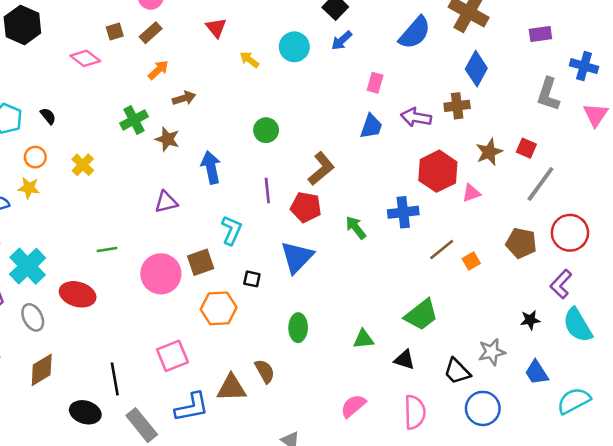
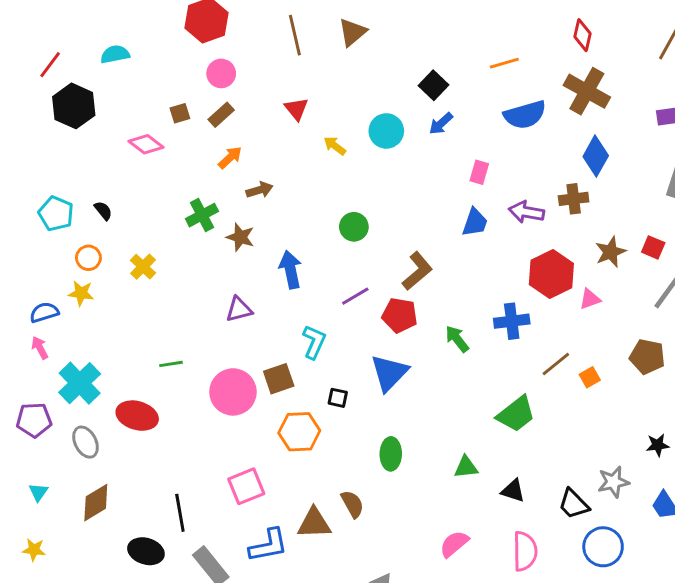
blue semicircle: (415, 33) -> (525, 115), turned 33
purple line: (267, 190) -> (355, 296), turned 65
green trapezoid: (421, 315) -> (516, 414), moved

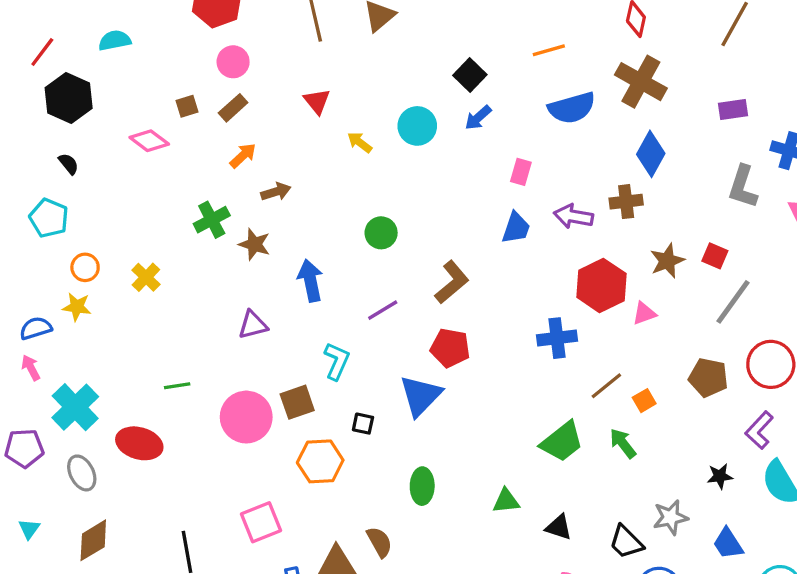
black semicircle: (103, 211) -> (69, 164), moved
red pentagon: (400, 315) -> (450, 348), moved
green arrow: (457, 339) -> (623, 443), moved

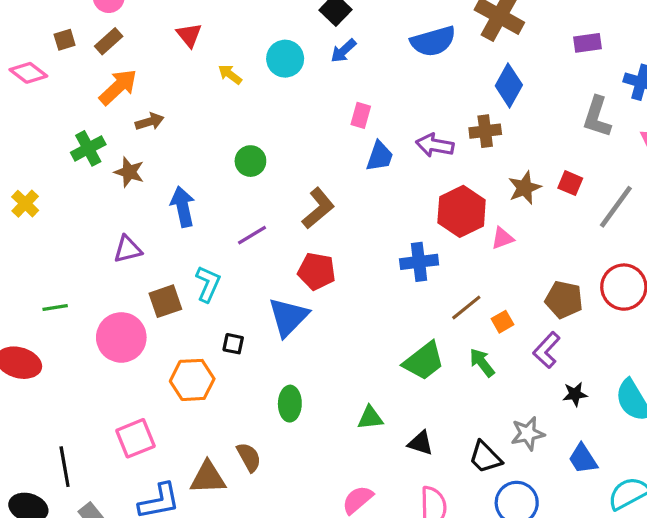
orange arrow: (243, 156) -> (118, 87), size x1.5
pink rectangle: (521, 172) -> (361, 115), moved
gray line: (733, 302) -> (616, 207), moved
brown square: (297, 402) -> (165, 301), moved
purple L-shape: (759, 430) -> (547, 350), moved

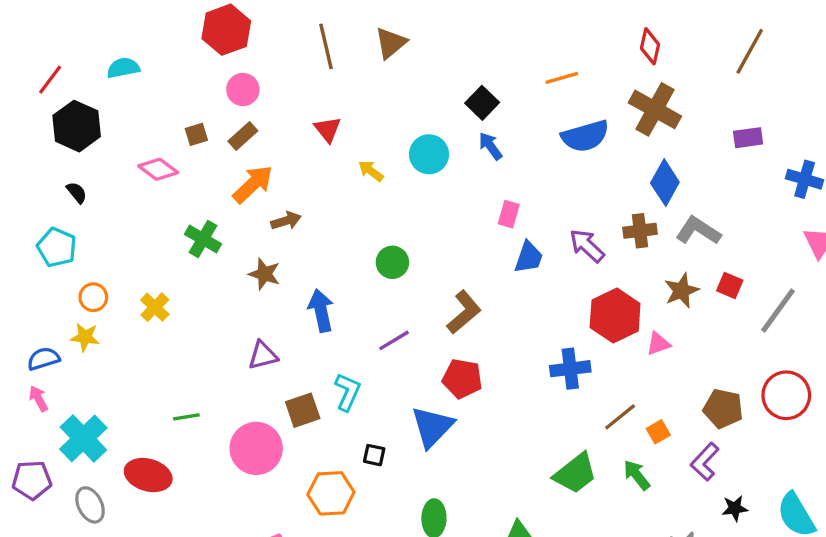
blue arrow: (343, 51) -> (490, 146), turned 96
gray L-shape: (597, 117) -> (698, 231), moved, turned 105
purple arrow: (435, 145) -> (587, 246), turned 33
green cross: (88, 148) -> (203, 239), moved, turned -32

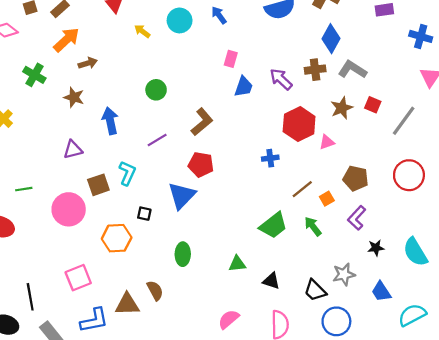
blue cross: (570, 369) -> (270, 158), size x0.7
brown pentagon: (723, 409) -> (356, 178), moved

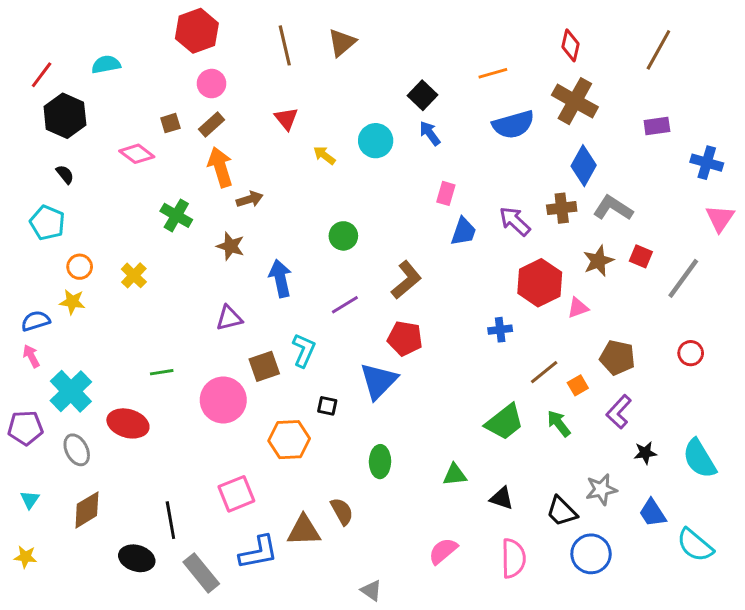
orange arrow: (66, 40) -> (220, 167), turned -64
red circle: (409, 175) -> (691, 353), size x0.6
cyan semicircle: (412, 315) -> (695, 545), turned -112

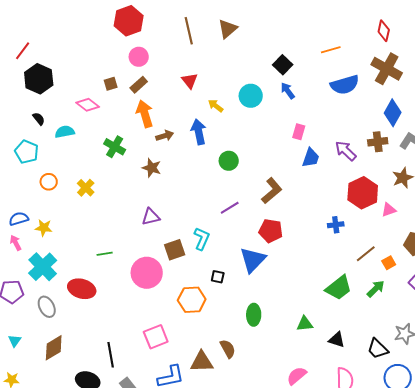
cyan semicircle: (106, 64) -> (65, 132), moved
blue arrow: (280, 278) -> (199, 132), moved
yellow star: (72, 302) -> (44, 228), moved
green arrow: (559, 423) -> (376, 289), turned 84

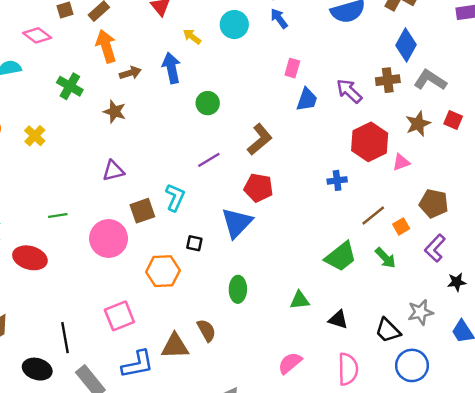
green arrow: (376, 289) -> (385, 258), turned 90

